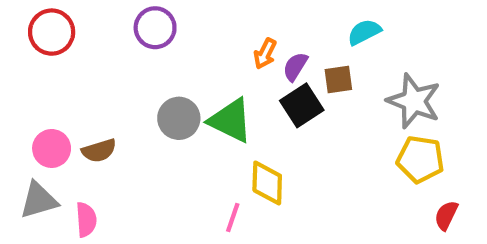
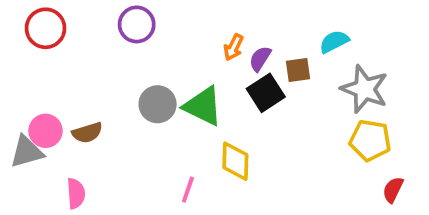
cyan semicircle: (364, 32) -> (334, 42), moved
gray triangle: (39, 200) -> (27, 152), moved
pink line: (233, 217) -> (188, 190), moved

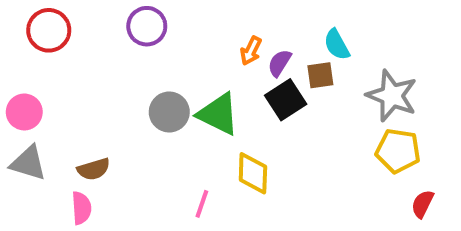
cyan semicircle: (334, 42) -> (337, 45), moved, turned -92
pink circle: (46, 131) -> (24, 112), moved
brown semicircle: (87, 133) -> (94, 169), moved
gray triangle: (27, 152) -> (28, 163), turned 33

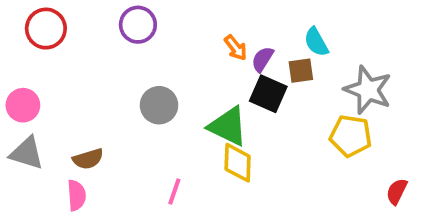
orange arrow: (251, 51) -> (236, 48), turned -64
black square: (286, 100) -> (268, 94), turned -33
green triangle: (218, 114) -> (228, 126), moved
yellow pentagon: (398, 151) -> (351, 136), moved
pink line: (202, 204) -> (174, 191), moved

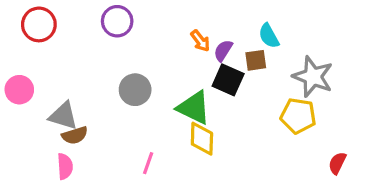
gray triangle: (27, 153) -> (63, 116), moved

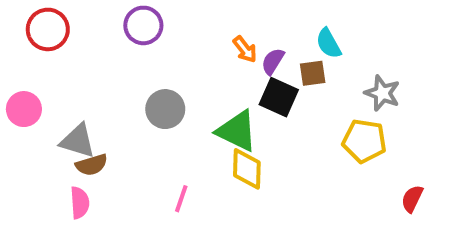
gray star: (313, 77) -> (382, 93), size x0.7

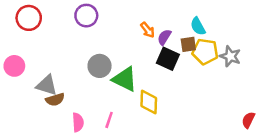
green triangle: (237, 131) -> (125, 79), moved
yellow pentagon: (364, 141) -> (205, 52), moved
pink semicircle: (80, 203) -> (78, 122), moved

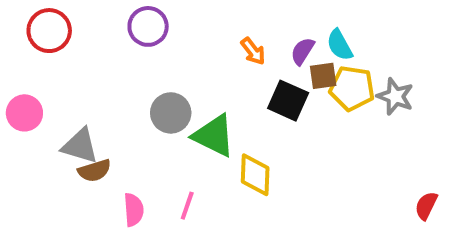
purple semicircle: (164, 37) -> (303, 51), moved

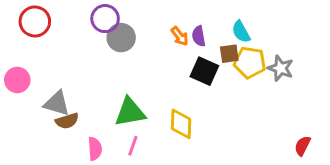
purple semicircle: (303, 51) -> (199, 36), moved, turned -42
gray circle: (171, 113) -> (121, 38), moved
green triangle: (214, 136) -> (130, 112), moved, turned -36

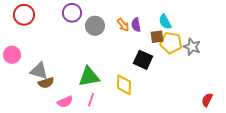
gray circle: (121, 38) -> (95, 26), moved
black square: (204, 71) -> (143, 60), moved
pink semicircle: (95, 149) -> (65, 102), turned 70

